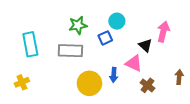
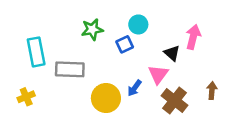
gray rectangle: (70, 51) -> (70, 69), moved
pink triangle: (134, 63) -> (158, 74), turned 42
blue arrow: (114, 75) -> (135, 88), turned 32
brown cross: (147, 85) -> (174, 101), size x1.5

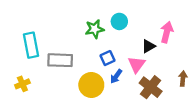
green star: (92, 29) -> (95, 29), moved
blue square: (125, 44) -> (107, 58), moved
black triangle: (172, 53) -> (148, 46), turned 48

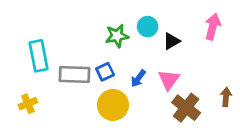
pink arrow: (167, 32) -> (213, 27), moved
black triangle: (148, 46) -> (171, 41), moved
blue square: (107, 58) -> (105, 72), moved
blue arrow: (116, 76) -> (138, 78), moved

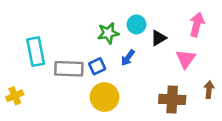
blue arrow: (138, 78) -> (128, 58), moved
pink triangle: (169, 80) -> (186, 59), moved
yellow cross: (28, 104) -> (15, 96), moved
brown cross: (186, 108) -> (172, 99), turned -35

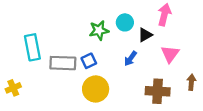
pink arrow: (197, 24) -> (164, 15), moved
blue arrow: (128, 58) -> (131, 59), moved

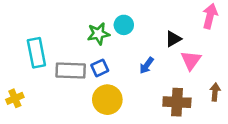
pink arrow: (164, 15) -> (210, 16), moved
cyan circle: (125, 22) -> (124, 25), moved
green star: (99, 30) -> (98, 34), moved
black triangle: (145, 35) -> (173, 39), moved

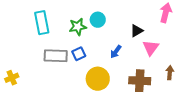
cyan rectangle: (36, 53) -> (42, 23), moved
yellow circle: (107, 100) -> (98, 79), moved

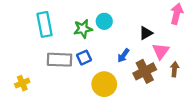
brown arrow: (170, 73) -> (175, 69), moved
yellow cross: (12, 78) -> (22, 83), moved
brown cross: (140, 81) -> (145, 71), moved, turned -30

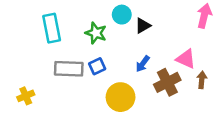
cyan circle: (104, 21) -> (122, 15), moved
green star: (83, 29) -> (96, 33), turned 30
black triangle: (146, 33) -> (143, 26), moved
pink triangle: (161, 51) -> (186, 59), turned -42

